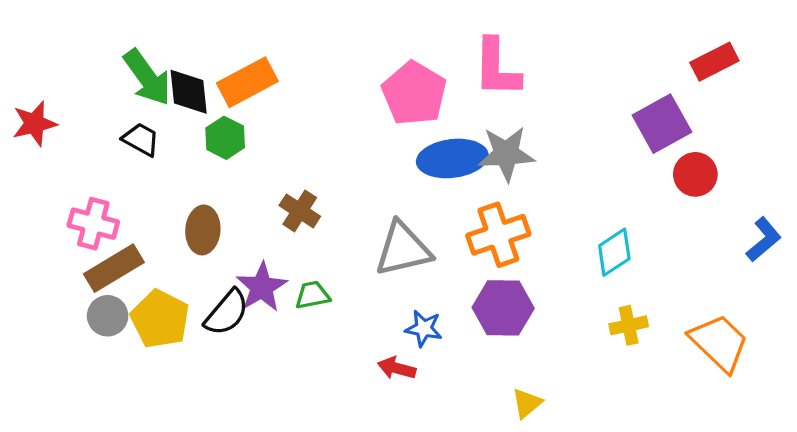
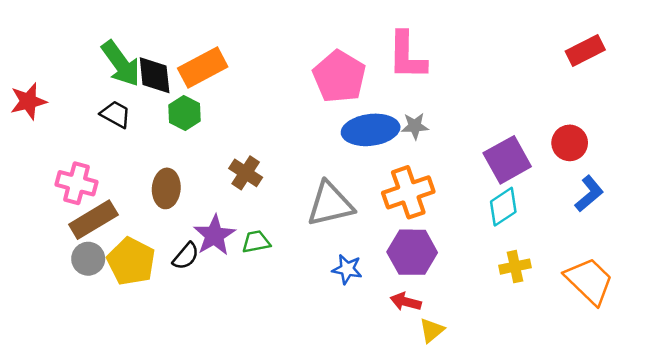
purple square: (662, 124) -> (507, 160), moved
gray star: (506, 154) -> (415, 126), size x0.6
blue L-shape: (764, 240) -> (589, 194), moved
black semicircle: (227, 313) -> (186, 256), size x0.7
red arrow: (397, 368) -> (406, 302), moved

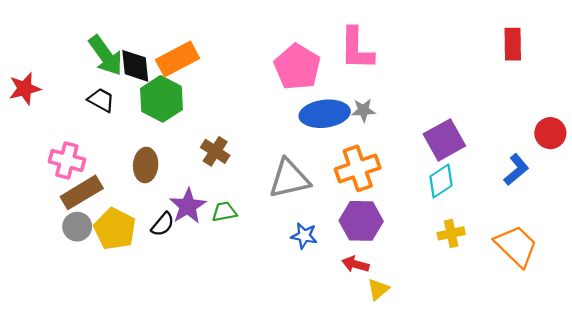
red rectangle: (585, 51) -> (513, 44), turned -64
green hexagon: (184, 113) -> (162, 99), size x1.5
red circle: (570, 143) -> (550, 133), moved

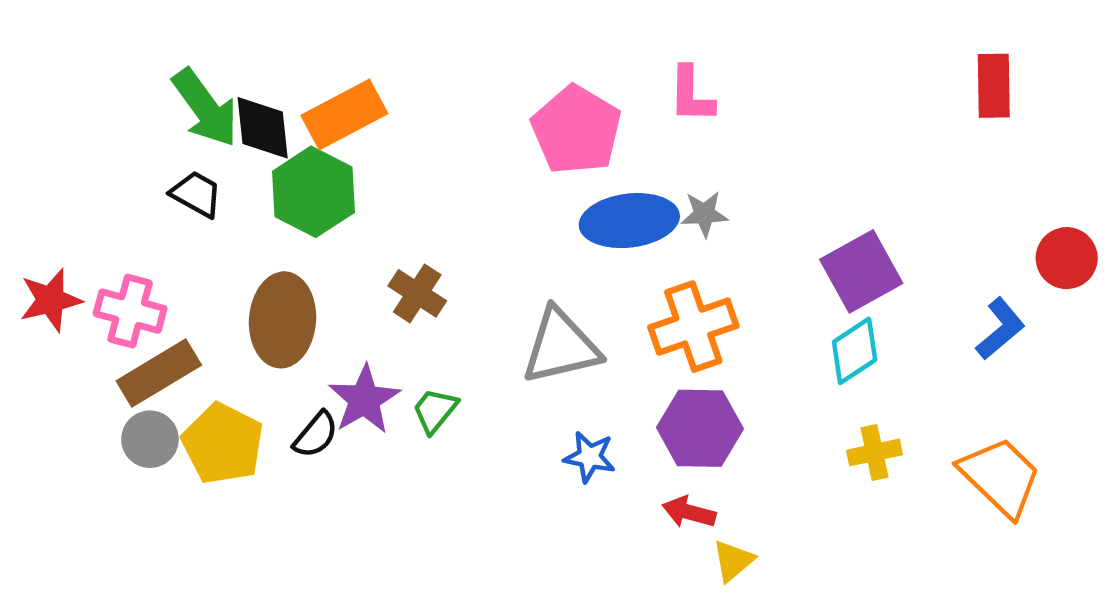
pink L-shape: (357, 49) -> (691, 95), size x0.7
red star: (25, 89) -> (51, 300), moved
brown ellipse: (146, 165) -> (282, 320), size x1.4
green trapezoid: (224, 212) -> (435, 411), turned -40

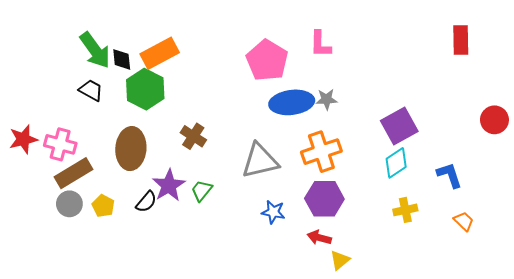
black diamond: (263, 128) -> (122, 59), size x0.7
blue L-shape: (1000, 329) -> (449, 175), moved, turned -68
yellow pentagon: (223, 444) -> (103, 206), size x0.6
orange trapezoid: (1000, 477) -> (464, 221), size x0.5

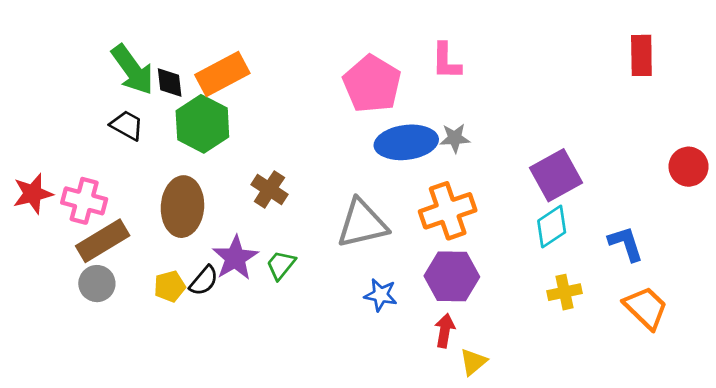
yellow pentagon: (103, 206) -> (170, 286), moved, turned 30
orange trapezoid: (464, 221) -> (646, 308), size x1.6
red arrow: (319, 238) -> (445, 331), turned 85

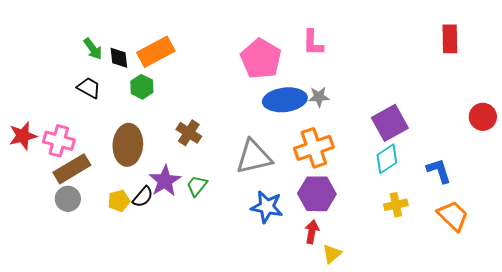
green arrow: (133, 70) -> (93, 49), size x0.6
green hexagon: (202, 124) -> (142, 87), size x0.6
blue star: (381, 295) -> (267, 207), size x1.4

